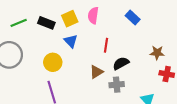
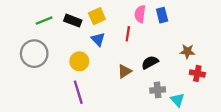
pink semicircle: (93, 15) -> (140, 14), moved
blue rectangle: (133, 18) -> (162, 15), turned 32
red line: (106, 45) -> (128, 34), moved
gray cross: (117, 85) -> (158, 90), moved

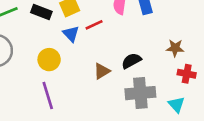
red line: (128, 34) -> (94, 25), moved, turned 56
gray cross: (158, 90) -> (140, 93), size x1.6
cyan triangle: (177, 100) -> (176, 105), moved

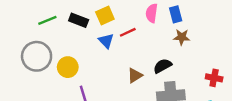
brown star: (175, 48) -> (182, 37), moved
yellow circle: (49, 60) -> (68, 67), moved

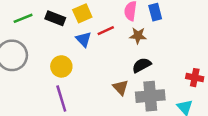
brown star: (182, 37) -> (138, 36), moved
yellow circle: (68, 67) -> (61, 66), moved
brown triangle: (135, 75) -> (121, 87), moved, turned -42

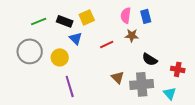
red line: (106, 31) -> (107, 44), moved
blue triangle: (84, 39) -> (76, 38), moved
black semicircle: (142, 65) -> (150, 59), moved, turned -119
yellow circle: (61, 66) -> (60, 57), moved

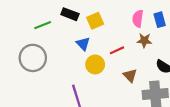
black rectangle: (65, 21) -> (70, 14), moved
yellow circle: (60, 57) -> (95, 64), moved
brown triangle: (118, 77) -> (130, 75), moved

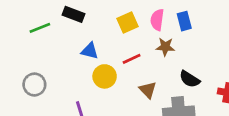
yellow square: (95, 21) -> (128, 22), moved
blue triangle: (83, 44) -> (90, 51), turned -32
gray circle: (33, 58) -> (34, 85), moved, size x0.7

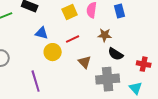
blue rectangle: (184, 21) -> (120, 11), moved
brown star: (165, 47) -> (105, 35), moved

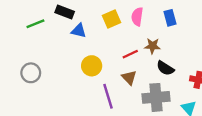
blue triangle: (42, 33) -> (79, 31), moved
red line: (73, 39) -> (130, 54), moved
purple line: (36, 81) -> (108, 96), moved

